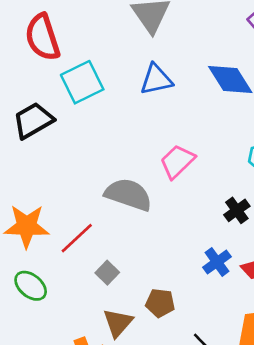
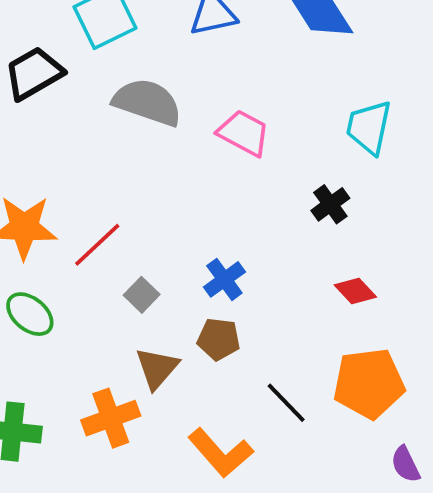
pink trapezoid: (177, 162) -> (244, 133), turned 72
gray semicircle: (128, 195) -> (147, 102), moved
blue cross: (217, 262) -> (224, 279), moved

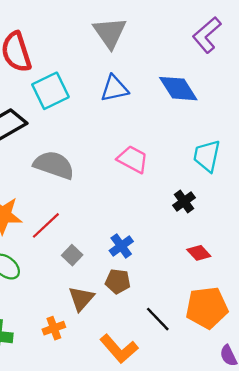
gray semicircle: (147, 102) -> (54, 165), moved
orange cross: (111, 418) -> (54, 328), size x0.7

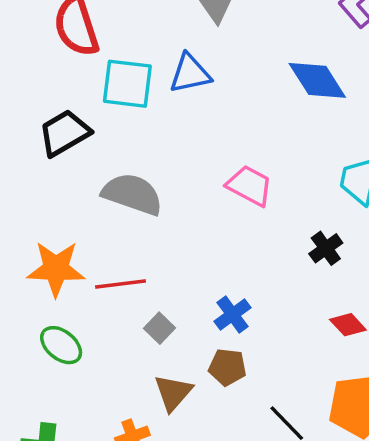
blue triangle: (114, 89) -> (190, 74), moved
cyan square: (50, 91) -> (127, 84), turned 33
red line: (46, 225) -> (120, 284), turned 36

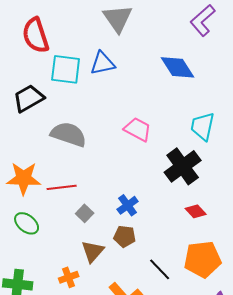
black cross: (326, 248) -> (183, 166), size x1.8

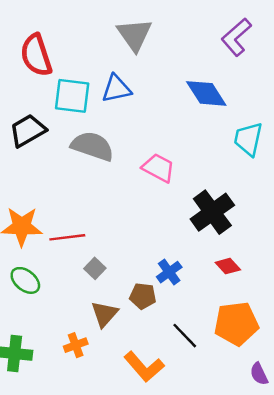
cyan trapezoid: (203, 126) -> (248, 139), moved
gray semicircle: (69, 134) -> (92, 146), moved
blue cross: (128, 205) -> (169, 272), moved

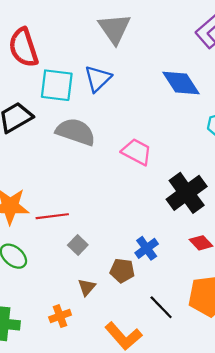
blue triangle: (116, 89) -> (98, 79), turned -32
brown triangle: (104, 314) -> (87, 287), size x0.7

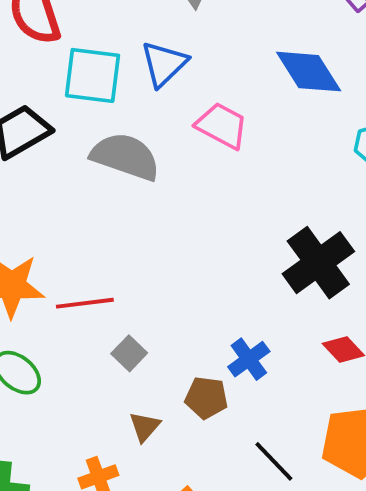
pink trapezoid: (137, 152) -> (222, 126), moved

